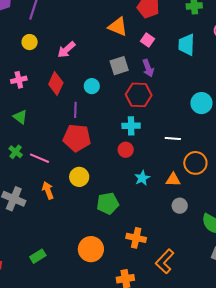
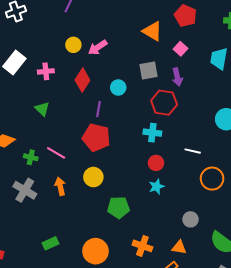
yellow circle: (30, 42) -> (73, 45), moved
red circle: (126, 150) -> (156, 163), moved
green cross: (16, 152) -> (31, 157), moved, turned -32
orange triangle: (173, 180) -> (179, 247), moved
green rectangle: (38, 256) -> (51, 243), moved

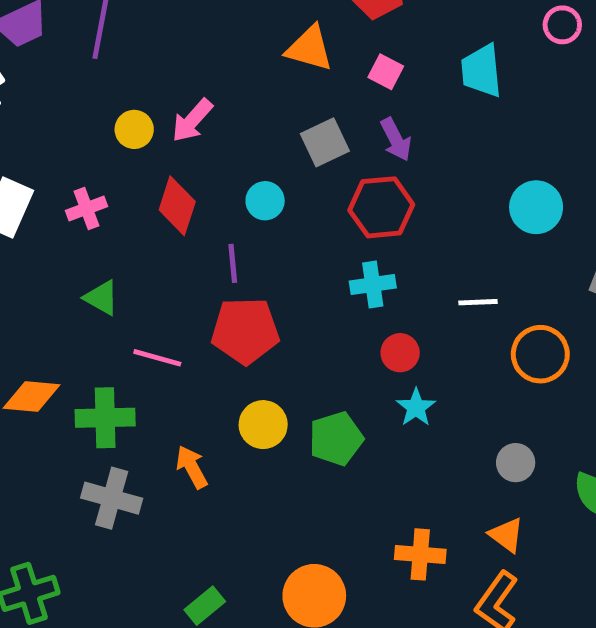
pink line: (56, 153) -> (157, 358), moved
green cross: (31, 157) -> (105, 418), size x1.6
green pentagon: (119, 207) -> (336, 439), moved
orange triangle: (179, 247) -> (506, 535), turned 42

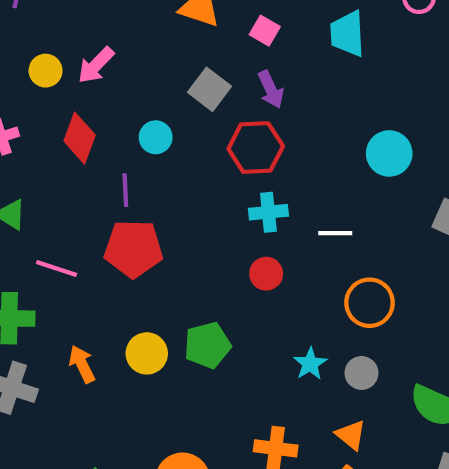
gray square: (325, 142) -> (210, 89), turned -30
cyan cross: (373, 285) -> (268, 212), moved
orange circle: (540, 354) -> (370, 303), moved
cyan star: (416, 407) -> (310, 364), moved
yellow circle: (263, 425) -> (147, 353), moved

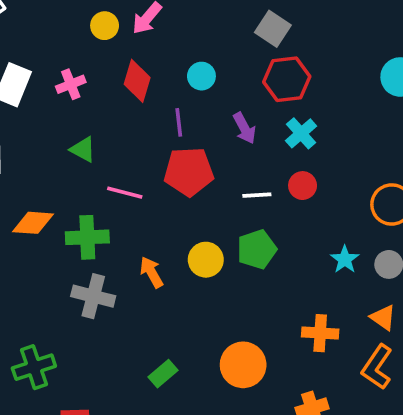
gray square: (210, 89) -> (273, 29), moved
purple arrow: (271, 89) -> (244, 128), moved
cyan cross: (268, 212) -> (301, 133), turned -32
white line: (335, 233) -> (257, 195), moved

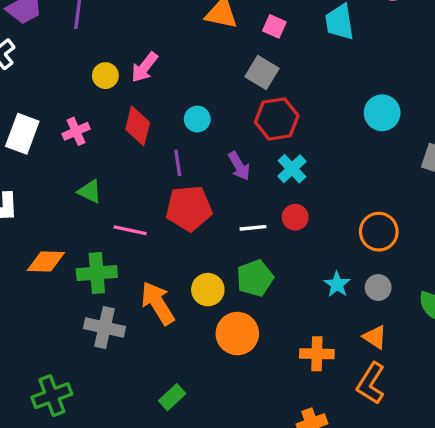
orange arrow: (151, 272) -> (158, 303), size x1.5
orange circle: (243, 365) -> (237, 334), moved

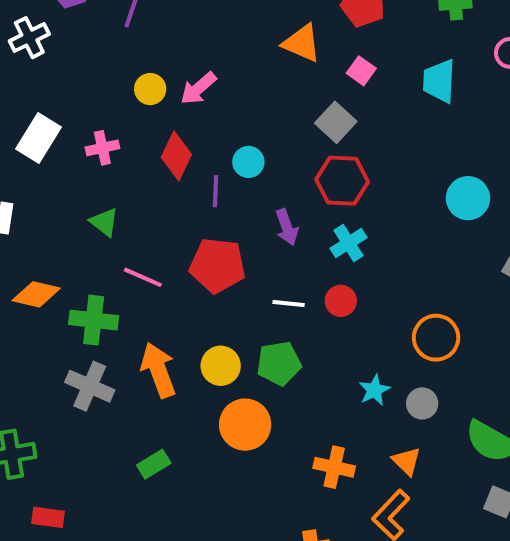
purple line: (178, 163) -> (216, 191), moved
green rectangle: (172, 397) -> (154, 464), moved

